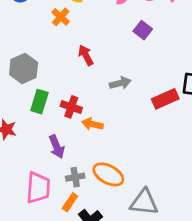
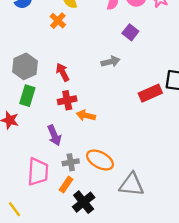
red arrow: (86, 55) -> (62, 72), moved
gray arrow: (120, 83) -> (111, 62), moved
green rectangle: (39, 102) -> (27, 96), moved
red cross: (71, 107) -> (67, 100), turned -30

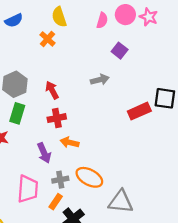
orange arrow: (86, 115) -> (70, 142), moved

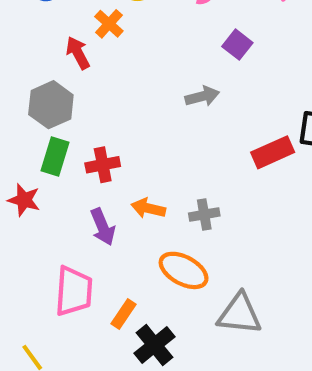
red arrow: (52, 90) -> (78, 53), moved
red cross: (57, 118) -> (103, 165), moved
gray cross: (60, 180) -> (204, 214), moved

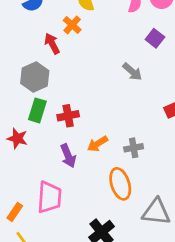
gray arrow: (202, 96) -> (132, 72), turned 55
orange arrow: (148, 208) -> (98, 144), turned -45
orange ellipse: (184, 270) -> (120, 184), turned 44
orange rectangle: (123, 314) -> (15, 212), moved

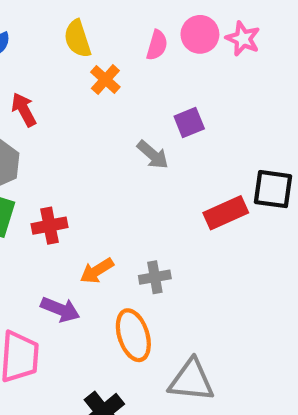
orange cross: (72, 25) -> (105, 80), moved
purple square: (155, 38) -> (189, 122), moved, turned 30
purple arrow: (68, 156) -> (60, 309), moved, turned -45

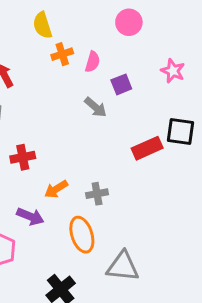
pink star: (243, 39) -> (173, 71), moved
pink semicircle: (157, 45) -> (92, 62), moved
orange cross: (105, 80) -> (62, 54), turned 30

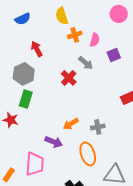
gray arrow: (96, 107) -> (86, 63), moved
red cross: (23, 157) -> (69, 78), moved, turned -35

